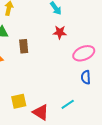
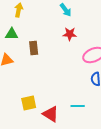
cyan line: (68, 104) -> (78, 106), turned 32

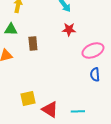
cyan line: (78, 106) -> (78, 111), moved

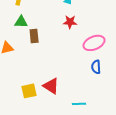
green triangle: (11, 29) -> (21, 22), moved
red triangle: (50, 109) -> (51, 86), moved

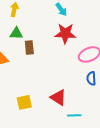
red star: (70, 22) -> (65, 33), size x1.5
red triangle: (51, 86) -> (58, 97), moved

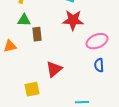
red triangle: (58, 97) -> (54, 69), moved, turned 48

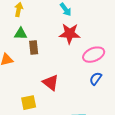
blue semicircle: (99, 65) -> (96, 79), turned 40
red triangle: (54, 69) -> (51, 83), turned -42

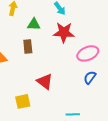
green triangle: (21, 34) -> (34, 24), moved

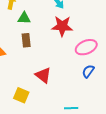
green triangle: (34, 24) -> (24, 18), moved
yellow square: (23, 101) -> (21, 95), turned 35

